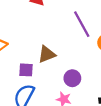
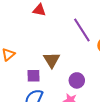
brown triangle: (47, 54) -> (52, 60), turned -36

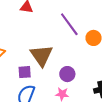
brown triangle: (52, 60) -> (41, 55), size x1.4

